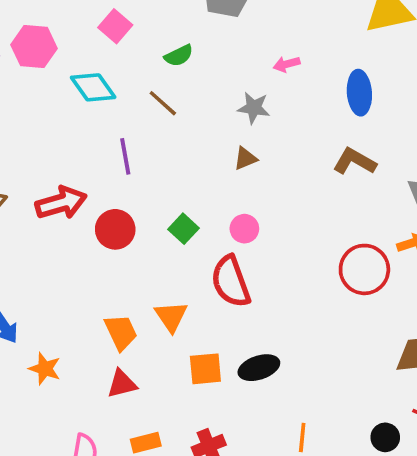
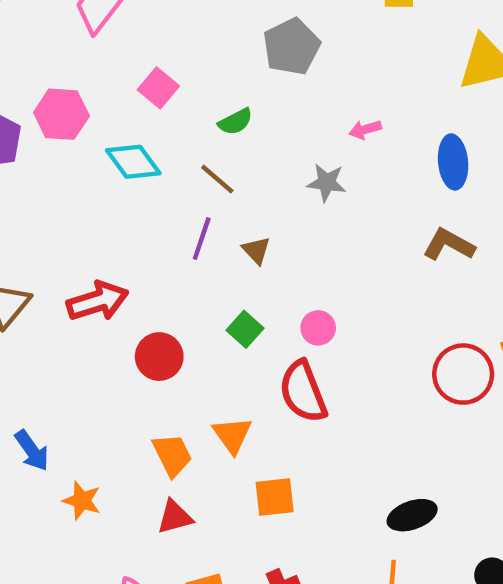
purple line: (125, 156) -> (202, 239), moved, turned 30
brown triangle: (245, 158) -> (256, 250), moved, turned -50
red circle: (115, 229) -> (159, 357), moved
black ellipse: (259, 368) -> (412, 515), moved

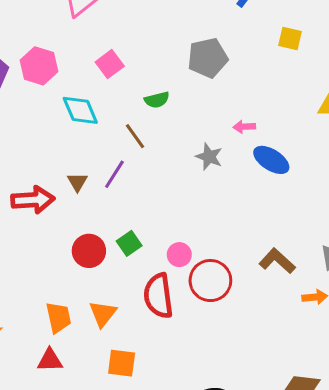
blue ellipse: (453, 162) -> (271, 160), moved, turned -66
brown L-shape: (449, 245) -> (277, 261), moved
brown triangle: (256, 250) -> (77, 182), moved
red circle: (159, 357) -> (89, 251), moved
red circle: (463, 374) -> (210, 281), moved

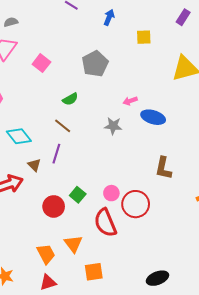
pink square: (110, 64) -> (41, 63), moved
cyan diamond: (80, 110) -> (19, 136), moved
brown L-shape: (277, 261) -> (163, 168), moved, turned -105

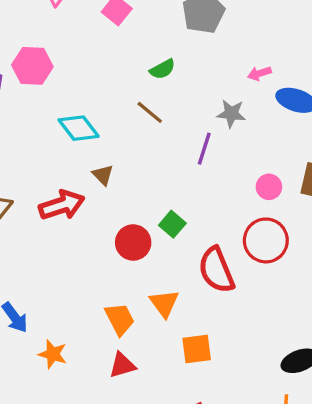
purple line: (56, 154) -> (204, 149), moved
pink circle: (111, 193) -> (269, 187), moved

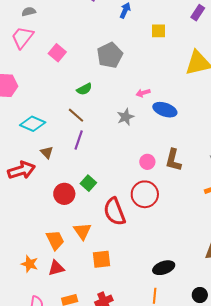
gray star: (231, 114) -> (125, 117), turned -30
cyan diamond: (79, 128) -> (33, 124), turned -30
purple line: (204, 149) -> (79, 140), moved
orange star: (53, 354) -> (30, 264), moved

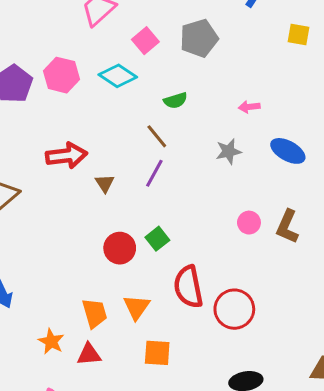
gray pentagon: (110, 55) -> (199, 38), moved
pink arrow: (143, 93) -> (249, 107), moved
cyan diamond: (33, 124) -> (118, 76), moved
red arrow: (22, 170) -> (67, 156), moved
red circle: (145, 194) -> (234, 309), moved

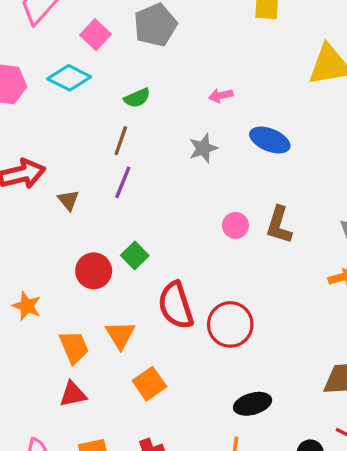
brown line: (157, 136) -> (121, 141), turned 65
orange star: (51, 341) -> (27, 306), moved
orange square: (157, 353) -> (149, 384), turned -32

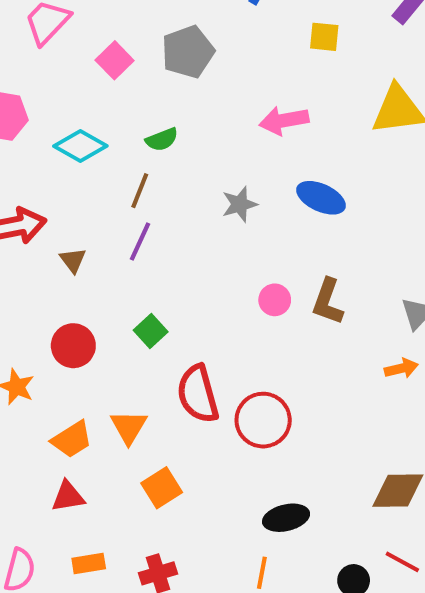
cyan diamond: (69, 78) -> (80, 146), moved
pink arrow: (221, 96) -> (284, 121), moved, size x1.6
red circle: (94, 271) -> (73, 346), moved
orange trapezoid: (74, 347) -> (72, 439), turned 78

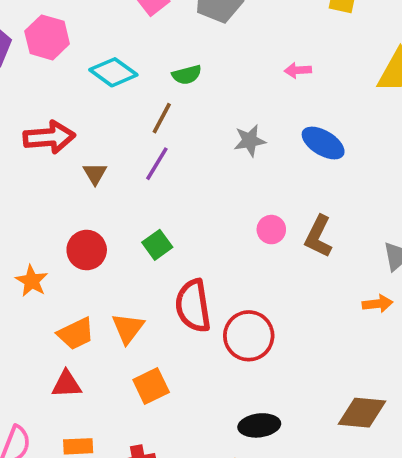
pink arrow: (284, 121) -> (298, 70), size x0.6

